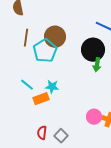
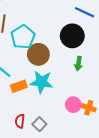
brown circle: (55, 37) -> (38, 54), moved
green arrow: (97, 65) -> (78, 64), moved
cyan star: (52, 87) -> (41, 82), moved, size x1.6

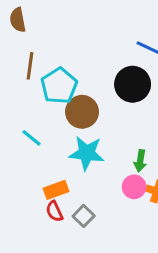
green arrow: (78, 64) -> (140, 161), moved
orange rectangle: (19, 86) -> (56, 190), moved
red semicircle: (20, 121) -> (54, 211), turned -32

